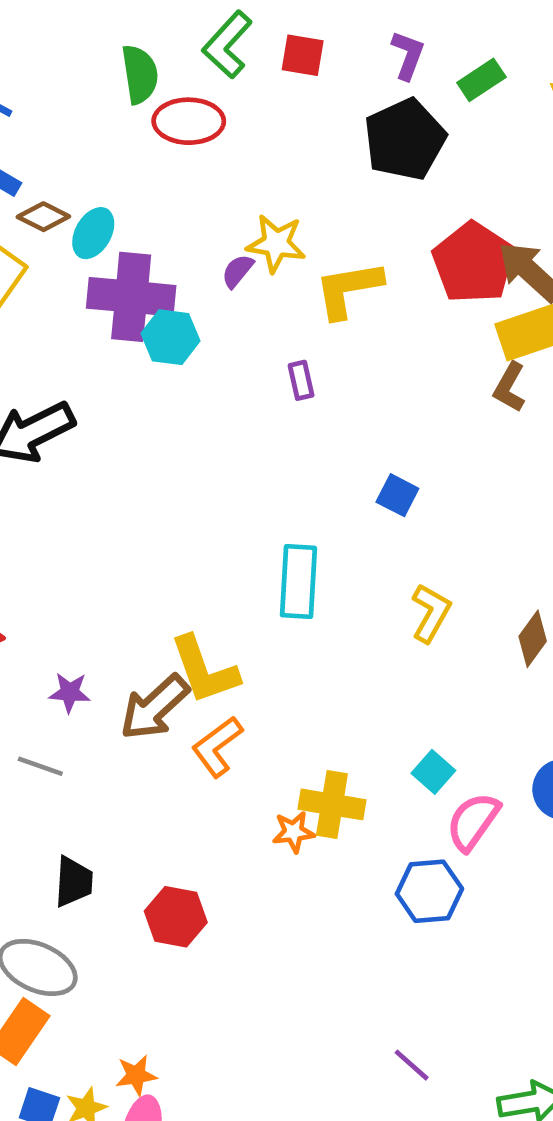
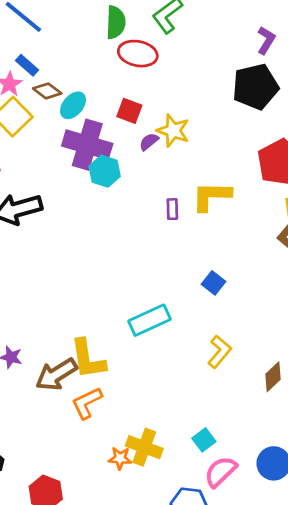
red square: (303, 55) -> (129, 111), moved
yellow L-shape: (348, 289) -> (211, 196), moved
cyan rectangle: (298, 582) -> (149, 320), turned 51

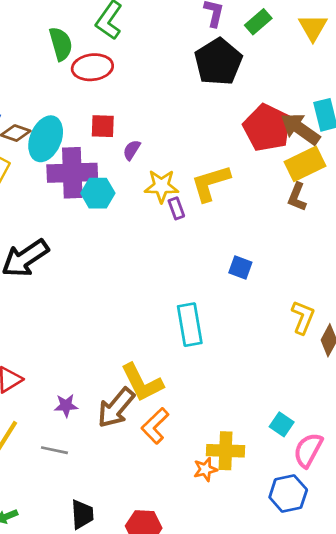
cyan ellipse: (73, 105) -> (46, 139), size x1.5
yellow star: (173, 131) -> (161, 186), moved
cyan rectangle: (149, 320) -> (190, 325), turned -57
yellow L-shape: (219, 352) -> (303, 317), moved

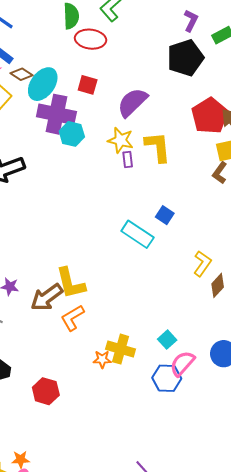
purple semicircle: (132, 150) -> (132, 102), moved, size x2.0
yellow L-shape: (211, 183) -> (158, 147), turned 88
cyan rectangle: (190, 325) -> (137, 234), moved, turned -60
blue hexagon: (288, 494) -> (167, 378), moved

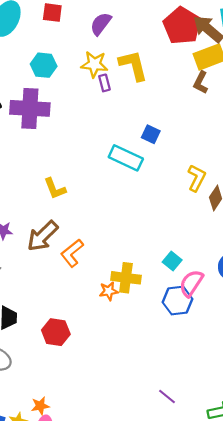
purple semicircle: (132, 102) -> (101, 24), size x0.7
purple cross: (56, 114) -> (30, 108), moved
yellow L-shape: (71, 283) -> (55, 189), moved, size x0.7

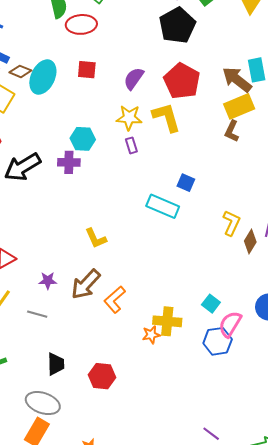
red pentagon: (182, 26) -> (182, 81), moved
cyan hexagon: (44, 65) -> (83, 139), moved
purple rectangle: (104, 83) -> (131, 145), moved
purple cross: (30, 108) -> (69, 162), size x0.6

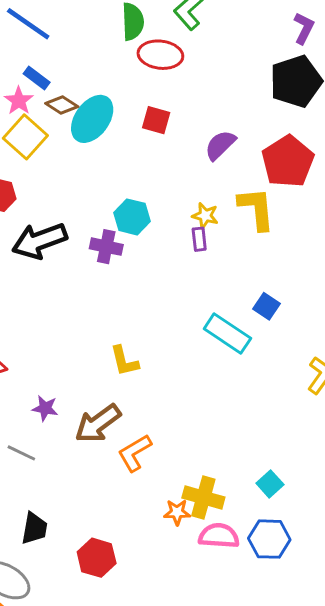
yellow star: (129, 118) -> (205, 216), moved, size x0.7
pink semicircle: (230, 324) -> (219, 536), moved, turned 52

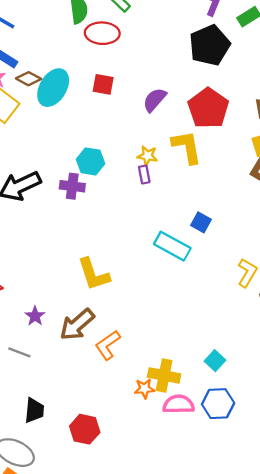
yellow L-shape: (124, 361) -> (94, 274), size x1.4
purple star: (45, 408) -> (35, 316), turned 30

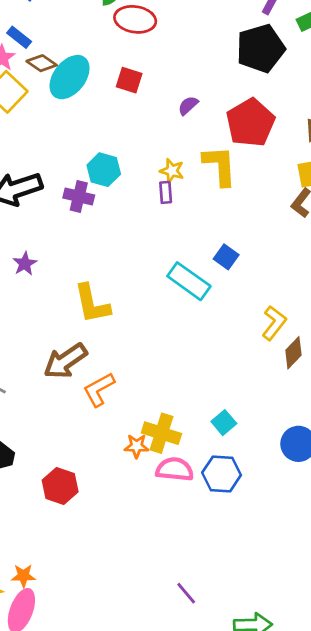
purple semicircle: (155, 100) -> (188, 105), size x0.7
purple star: (35, 316) -> (25, 264), moved

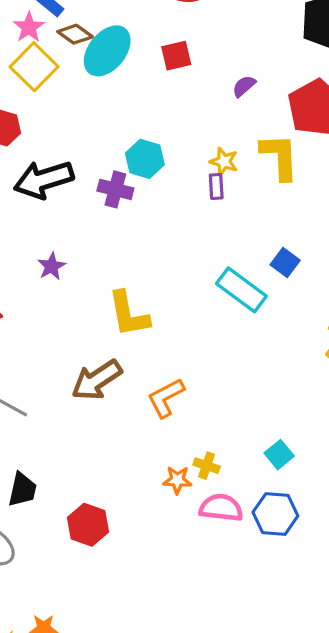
red square: (129, 80) -> (176, 56), turned -32
orange L-shape: (99, 389) -> (166, 398), moved
yellow cross: (161, 433) -> (207, 466), size x0.6

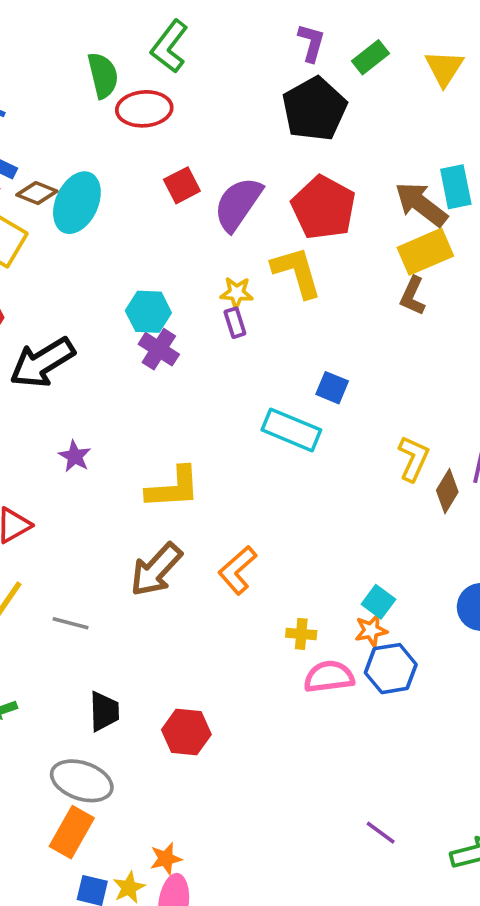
red square: (176, 56) -> (182, 185), moved
purple semicircle: (244, 86) -> (238, 204), size x2.0
purple cross: (115, 189) -> (159, 349), moved, turned 32
yellow L-shape: (129, 314) -> (173, 488), turned -69
orange star: (177, 480) -> (371, 630), moved

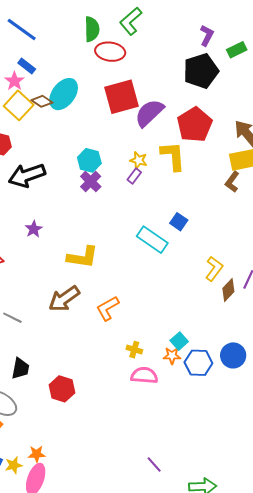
red square: (182, 185) -> (122, 97), size x1.8
brown diamond: (37, 193) -> (42, 101), moved
purple rectangle: (235, 323) -> (134, 176), turned 42
blue hexagon: (391, 669) -> (198, 363), moved

